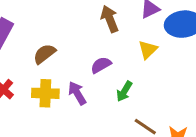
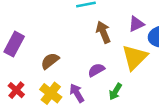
yellow triangle: (148, 50) -> (135, 57), size x1.6
yellow cross: (45, 93) -> (51, 93), turned 35

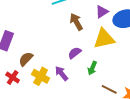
yellow triangle: (135, 57) -> (104, 39), turned 40
brown semicircle: (50, 61) -> (26, 59), moved

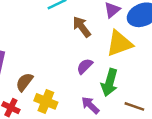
green arrow: (92, 68) -> (110, 82), size x1.5
purple arrow: (61, 73) -> (90, 105), moved

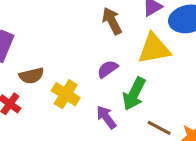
brown semicircle: (24, 82) -> (31, 76), turned -150
yellow cross: (46, 101) -> (66, 94), moved

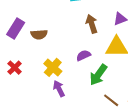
brown semicircle: (31, 76) -> (39, 34), moved
purple arrow: (106, 117) -> (59, 89), moved

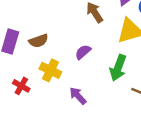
purple semicircle: (83, 55) -> (83, 52), moved
yellow cross: (53, 67) -> (50, 70), moved

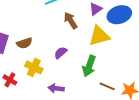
purple arrow: (78, 96) -> (56, 88), turned -42

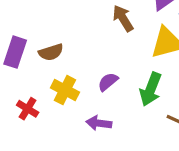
purple semicircle: (61, 53) -> (108, 82), moved

